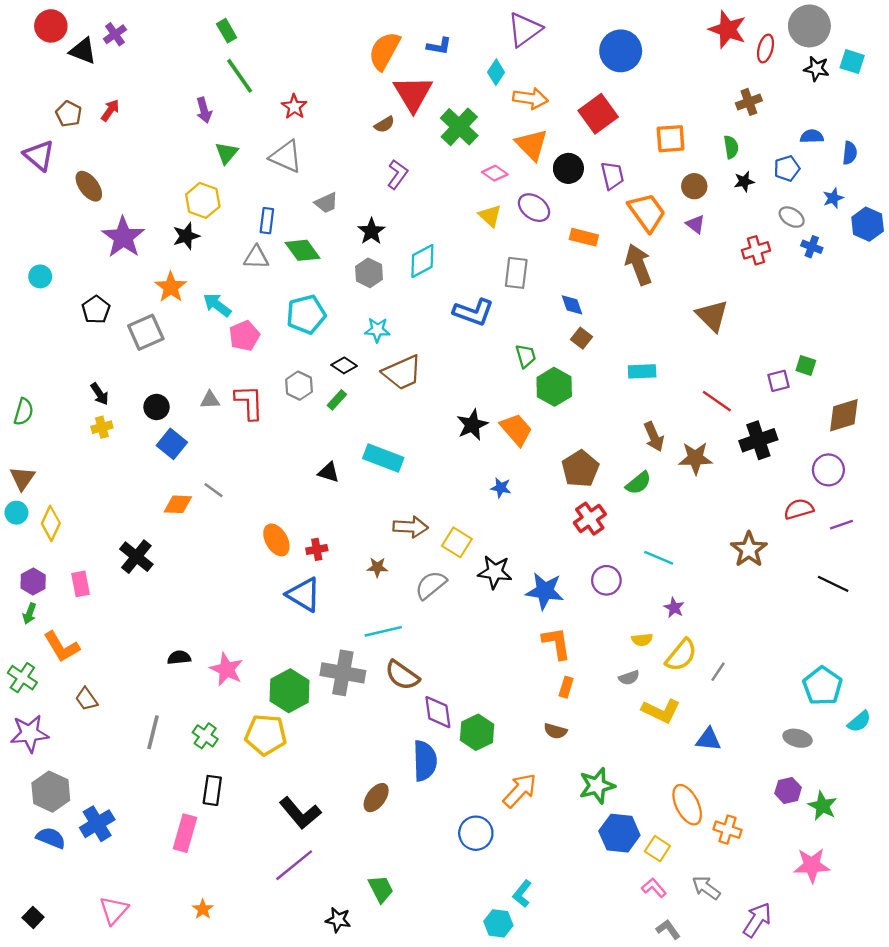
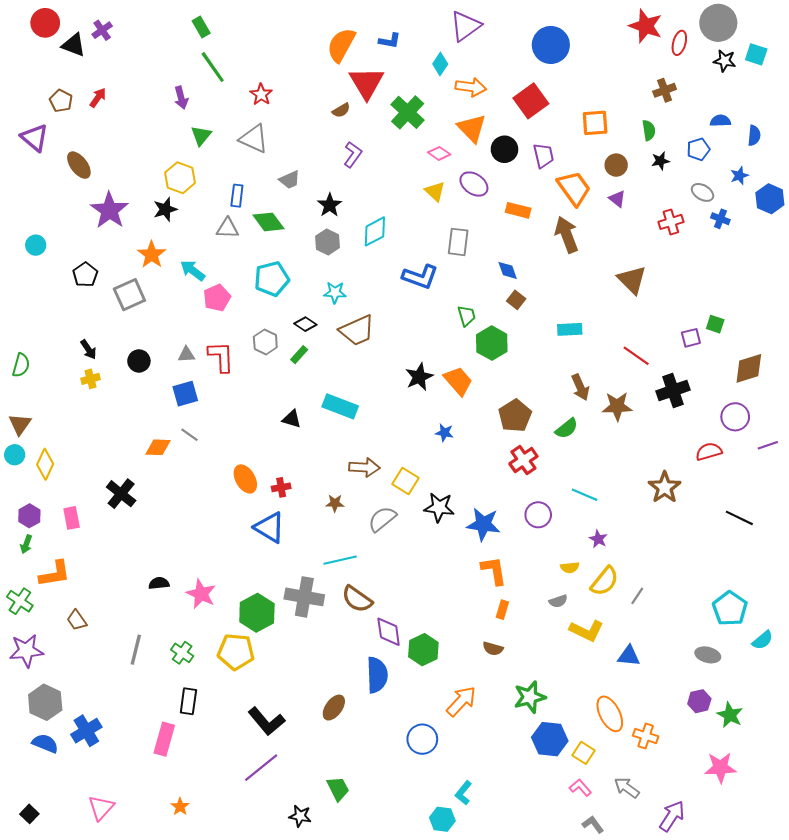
blue square: (172, 444) -> (185, 394), moved, turned 35
purple line: (841, 525) -> (768, 445), moved
orange L-shape: (62, 647) -> (55, 574), turned -68

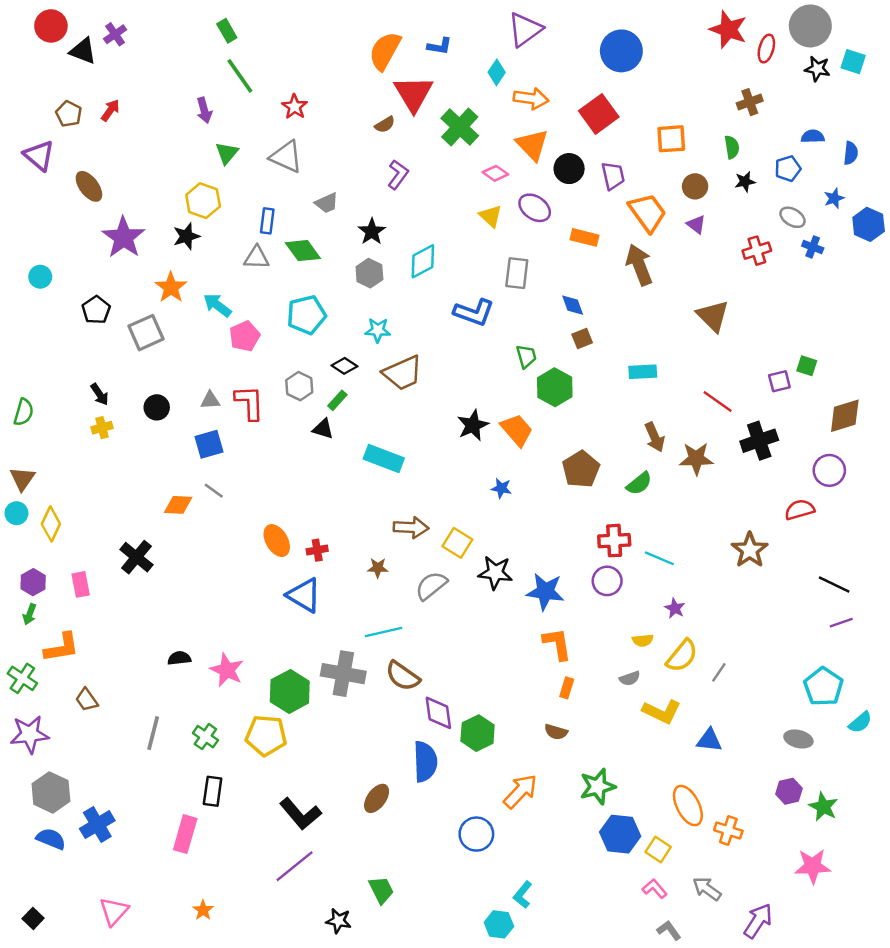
brown square: (516, 300) -> (582, 338), turned 30
black triangle: (292, 419) -> (323, 429), moved
purple line: (768, 445) -> (841, 623), moved
red cross: (523, 460) -> (614, 541), moved, turned 32

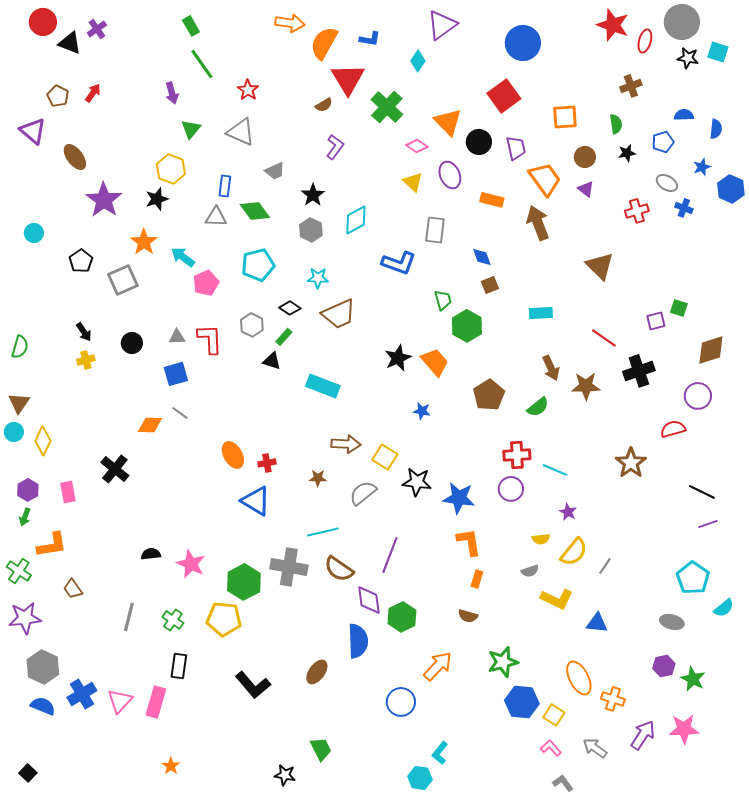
orange arrow: (531, 98) -> (290, 23), moved
purple ellipse: (535, 208) -> (450, 175), turned 32
purple line: (295, 866) -> (390, 555), moved, turned -30
pink triangle: (114, 911) -> (120, 701), moved
purple arrow: (758, 921) -> (643, 735), moved

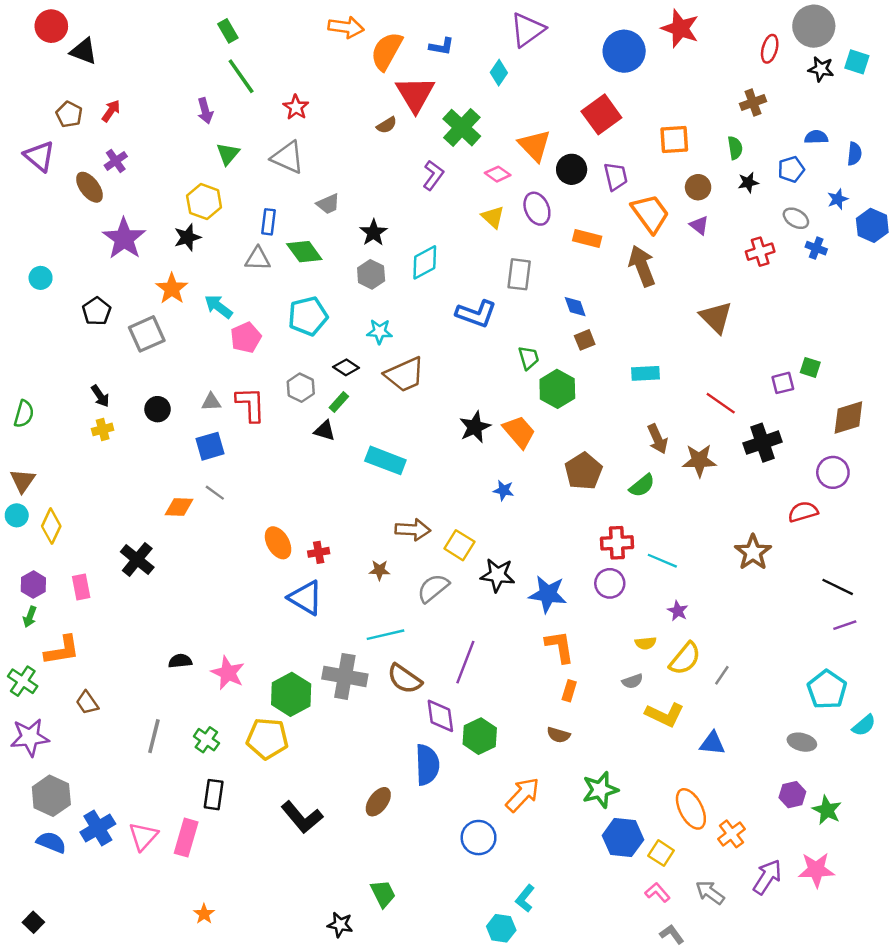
red star: (613, 25) -> (680, 28), moved
purple cross: (97, 29) -> (116, 161), moved
purple L-shape: (335, 147) -> (433, 175), moved
orange cross: (613, 699) -> (731, 834), turned 35

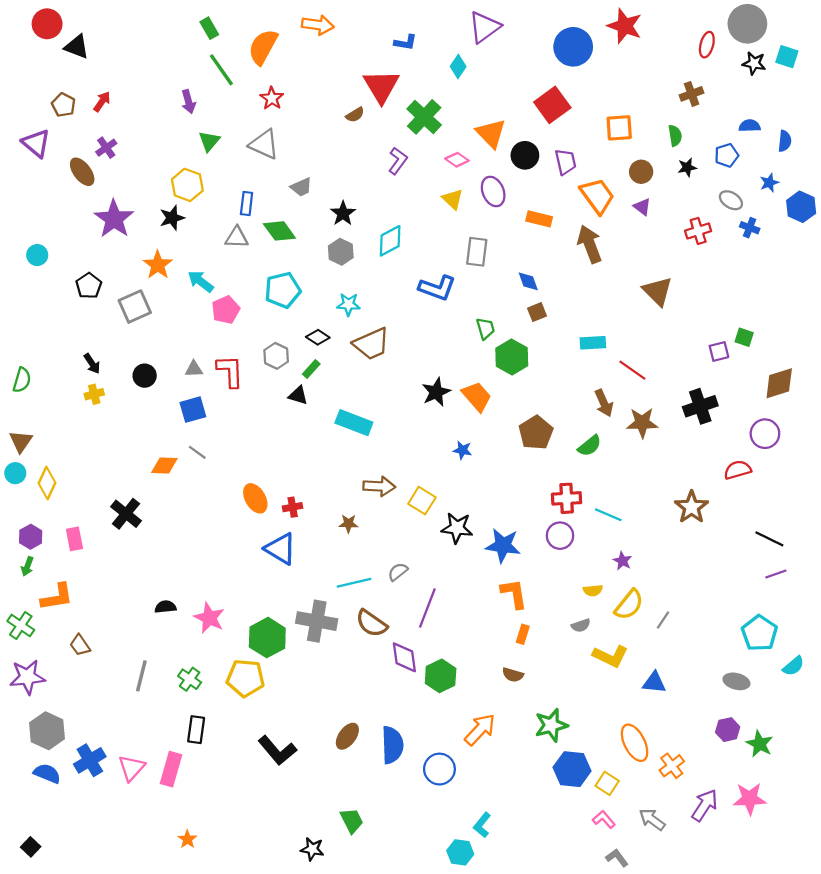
orange semicircle: (387, 51) -> (263, 47), moved
red line: (721, 403) -> (632, 370), moved
gray semicircle: (433, 588) -> (398, 572), moved, size x0.7
blue semicircle: (427, 765) -> (392, 745), moved

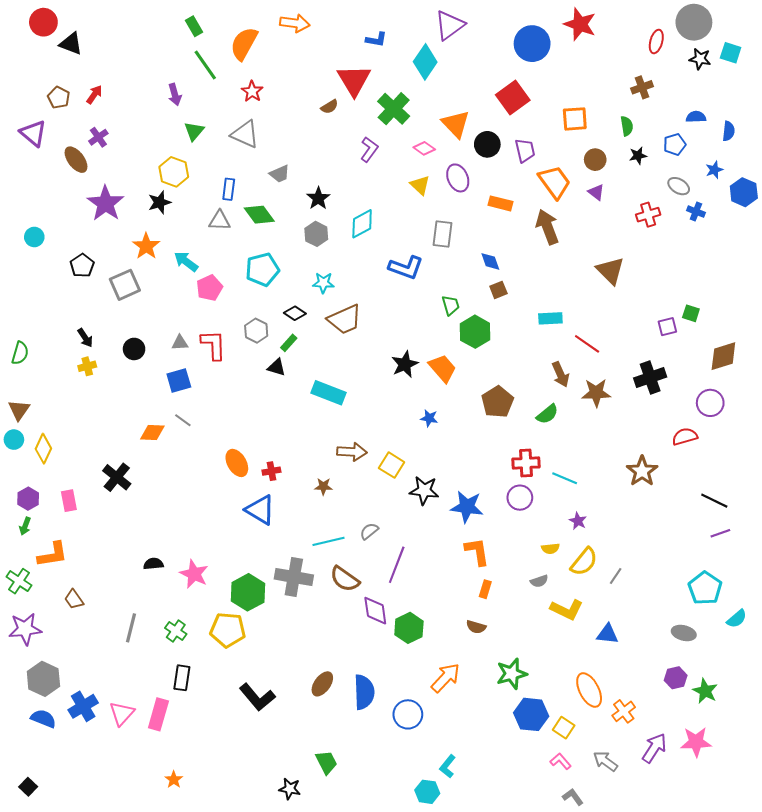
cyan diamond: (458, 67) -> (425, 62), size x1.6

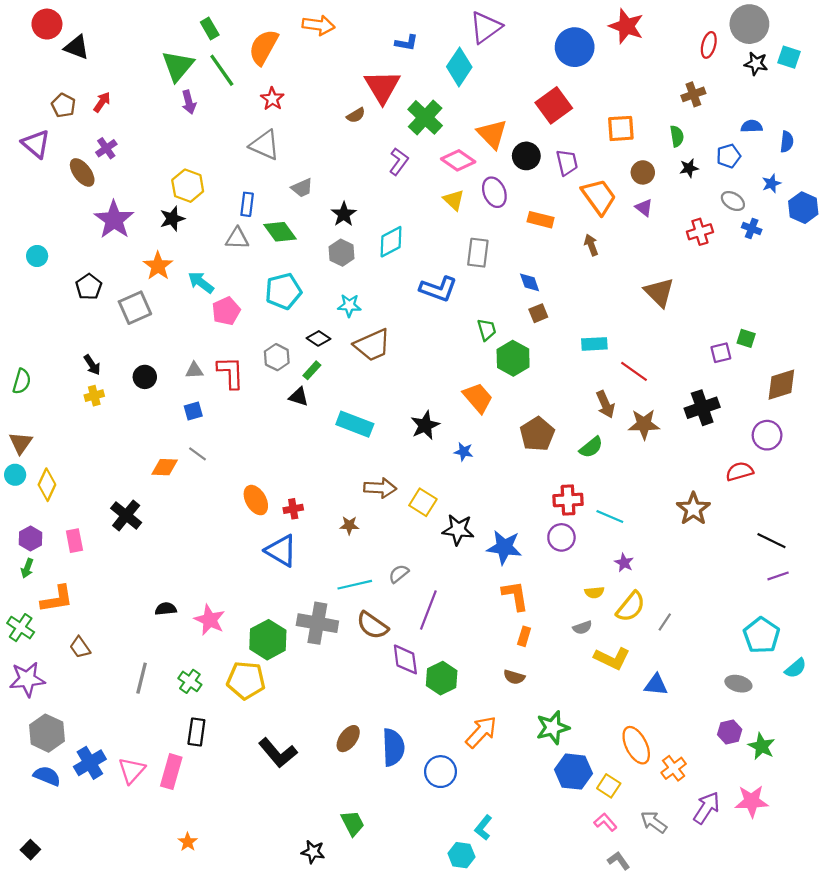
green triangle: (194, 131) -> (178, 66), moved, size x1.5
pink diamond: (424, 148) -> (458, 160), size x1.4
brown arrow: (547, 227) -> (591, 245), size x0.6
black star: (405, 364) -> (425, 425), moved
blue square: (179, 381) -> (193, 411), size x0.7

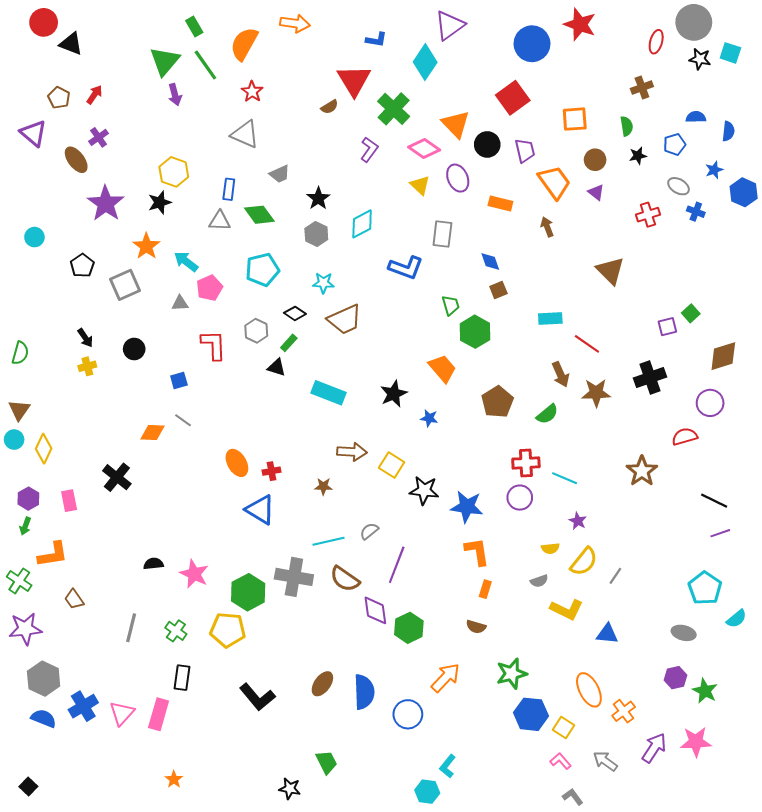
green square: (746, 338) -> (691, 313), turned 30
gray triangle: (194, 370) -> (180, 303), moved

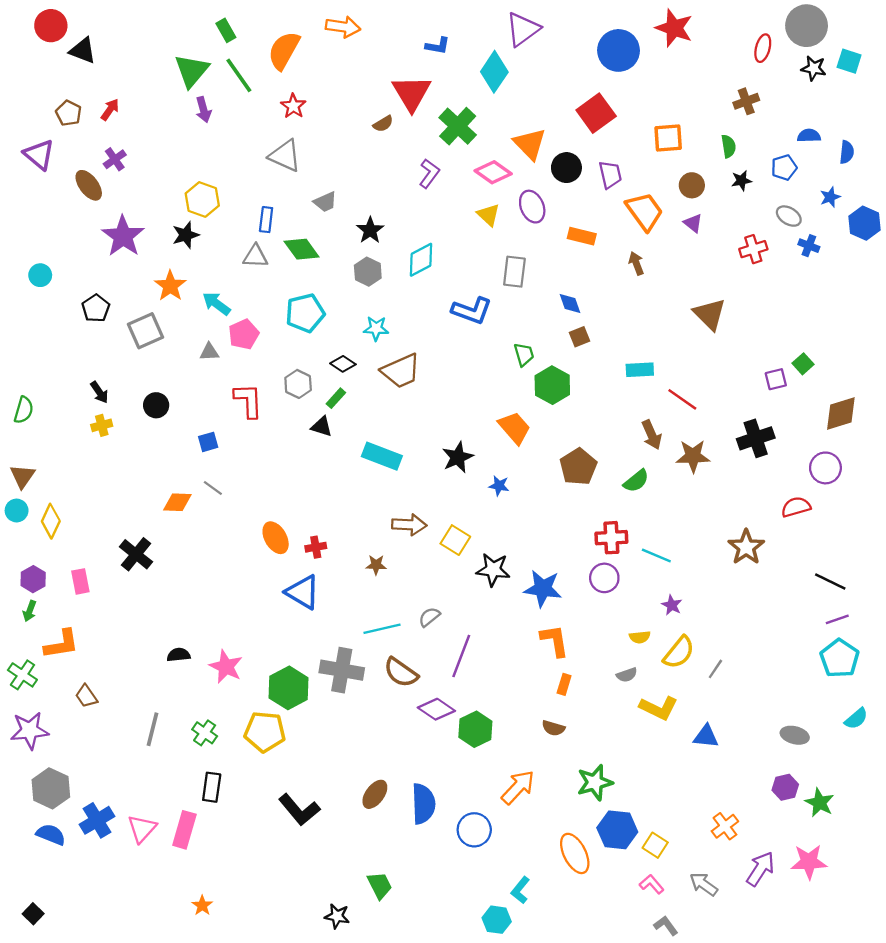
cyan pentagon: (705, 588) -> (840, 658), moved
purple diamond: (375, 610) -> (436, 709), turned -48
orange ellipse: (589, 690) -> (575, 853), moved

